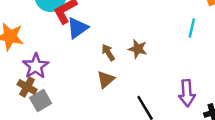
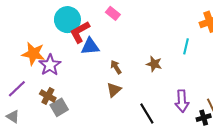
blue triangle: (77, 28) -> (90, 46), turned 30
brown star: (138, 49) -> (154, 64), moved
purple star: (36, 66) -> (50, 65), moved

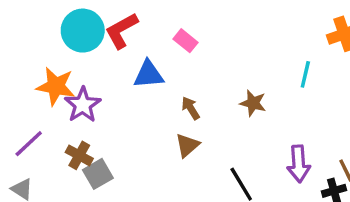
pink rectangle: (113, 13) -> (186, 41), moved
cyan circle: (67, 20) -> (83, 31), moved
red L-shape: (80, 32) -> (121, 31), moved

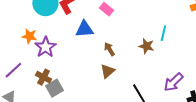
cyan line: (305, 74) -> (163, 33), moved
orange star: (56, 86) -> (29, 36), size x0.7
purple arrow: (299, 164) -> (173, 82), turned 50

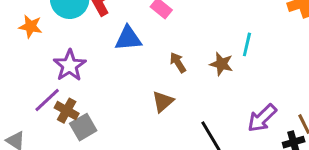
orange star: (29, 36) -> (31, 26), moved
brown arrow: (109, 49) -> (178, 62), moved
purple line: (13, 70) -> (47, 100), moved

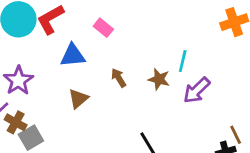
brown triangle: (163, 102) -> (78, 99), moved
purple arrow: (262, 118) -> (197, 90), moved

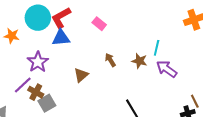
blue triangle: (73, 55) -> (61, 38), moved
purple arrow: (197, 90) -> (167, 69), turned 80

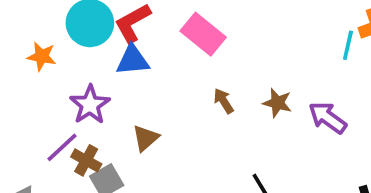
pink rectangle: (99, 24) -> (203, 34), size x1.6
cyan line: (157, 48) -> (348, 45), moved
brown triangle: (81, 75) -> (146, 138), moved

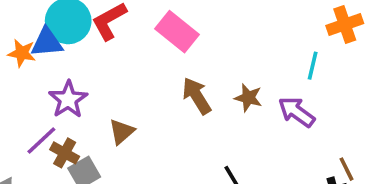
cyan line: (348, 45) -> (313, 66), moved
blue triangle: (133, 60) -> (47, 42), moved
brown arrow: (224, 101) -> (197, 96), size x1.5

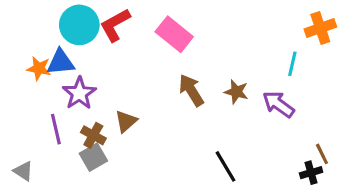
blue triangle: (47, 42) -> (61, 62), moved
orange star: (22, 53) -> (39, 68), moved
purple line: (41, 140) -> (56, 129), turned -60
brown cross: (65, 153) -> (93, 135), moved

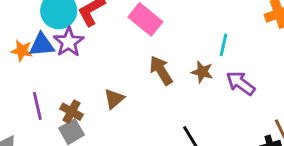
cyan line: (292, 64) -> (224, 45), moved
purple star: (79, 93) -> (69, 42), moved
brown triangle: (126, 121) -> (114, 99), moved

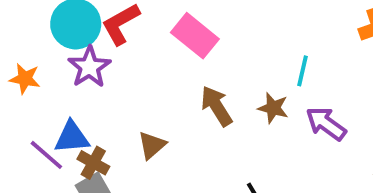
blue triangle: (42, 45) -> (72, 137), moved
purple line: (37, 106) -> (46, 155), turned -36

